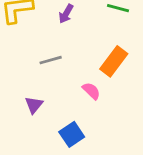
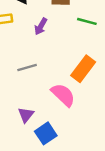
pink semicircle: (91, 91) -> (63, 95), size x1.5
purple triangle: (34, 105) -> (26, 115), moved

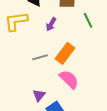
green line: (87, 21) -> (88, 20), turned 49
orange rectangle: (83, 69) -> (65, 53), moved

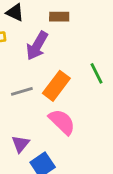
green line: (88, 20) -> (97, 73), moved
purple arrow: (51, 24) -> (37, 46), size x1.5

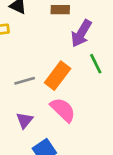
purple arrow: (37, 46) -> (81, 33), moved
purple triangle: (20, 144) -> (25, 120), moved

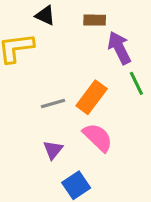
purple arrow: (81, 33) -> (119, 48), turned 124

